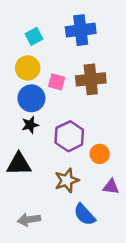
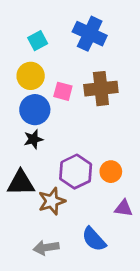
blue cross: (81, 30) -> (90, 34), turned 32
purple hexagon: (69, 136) -> (76, 172), moved
brown star: (67, 180) -> (52, 201), moved
gray arrow: (29, 220) -> (46, 248), moved

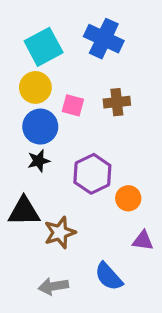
cyan square: (38, 41) -> (44, 47), size x1.6
brown cross: (101, 89) -> (117, 102), size x0.7
purple hexagon: (76, 172) -> (92, 174), moved

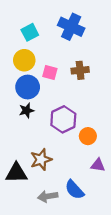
cyan square: (44, 47) -> (30, 32), size x0.7
black triangle: (24, 211) -> (16, 173), moved
gray arrow: (53, 286) -> (48, 196), moved

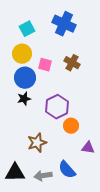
brown cross: (80, 70) -> (72, 63), turned 35
orange circle: (88, 136) -> (71, 126), moved
black triangle: (16, 173) -> (15, 173), moved

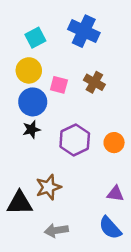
orange circle: (71, 126) -> (114, 143), moved
blue semicircle: (67, 170) -> (110, 228), moved
black triangle: (15, 173) -> (20, 203), moved

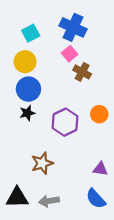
pink square: (59, 85) -> (70, 54), moved, turned 35
orange circle: (114, 143) -> (99, 114), moved
black triangle: (20, 203) -> (17, 197), moved

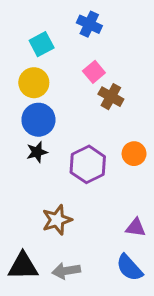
blue cross: (73, 27) -> (89, 24), moved, size x0.7

